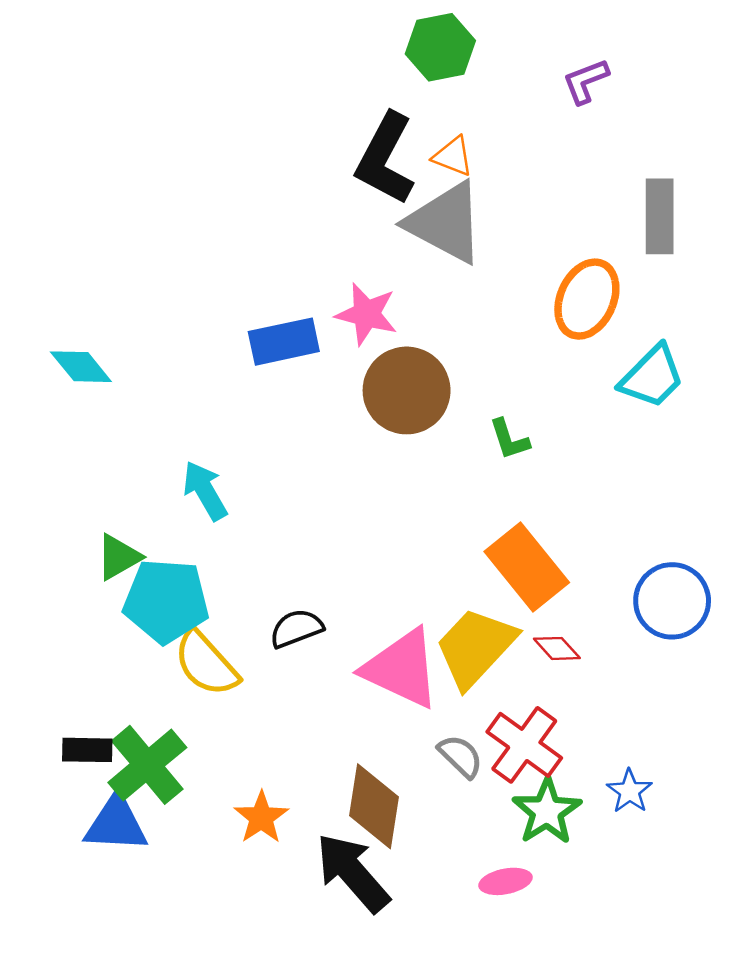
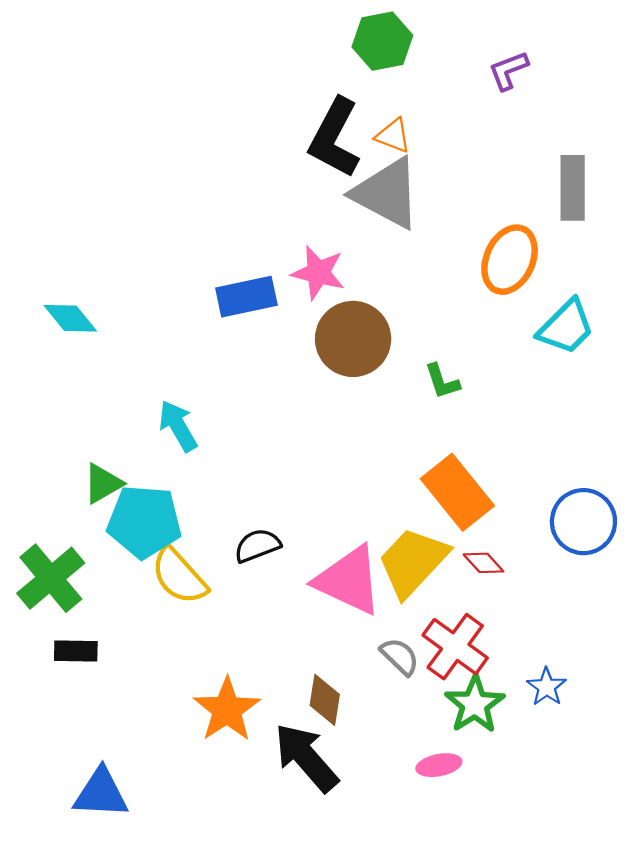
green cross: (147, 765) -> (51, 578), moved
brown diamond: (374, 806) -> (325, 700), size x0.7
orange star: (261, 818) -> (227, 710), size x1.4
blue triangle: (116, 824) -> (101, 793), moved

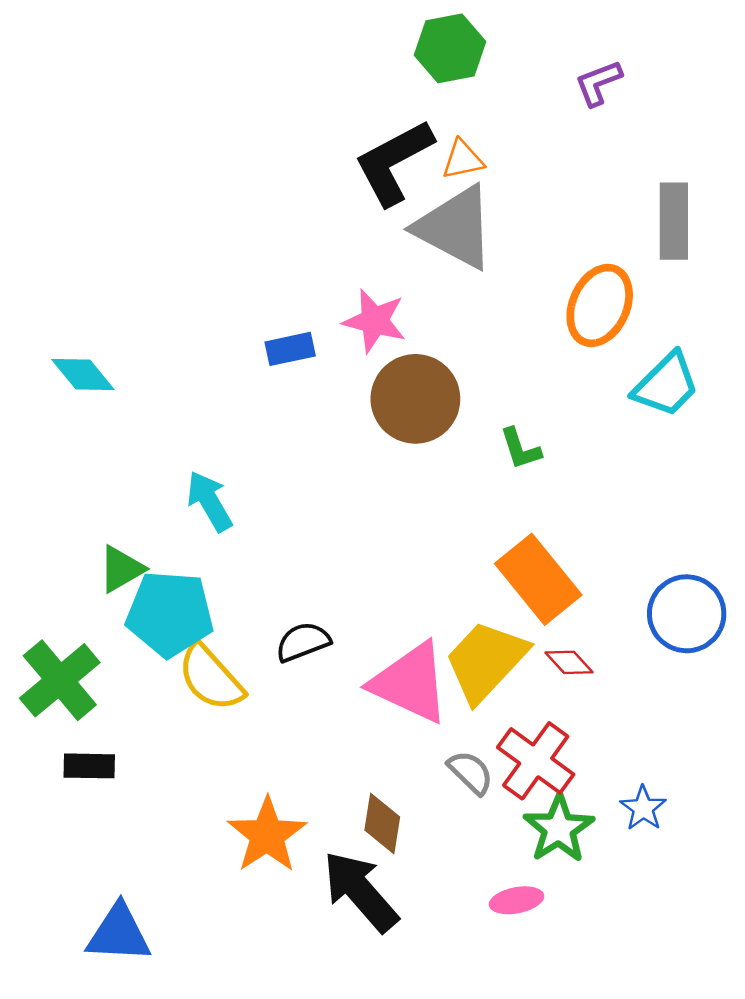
orange triangle: (393, 136) -> (463, 160), turned -33
black L-shape: (335, 138) -> (394, 162), turned 34
blue rectangle: (246, 297) -> (290, 349), size x0.7

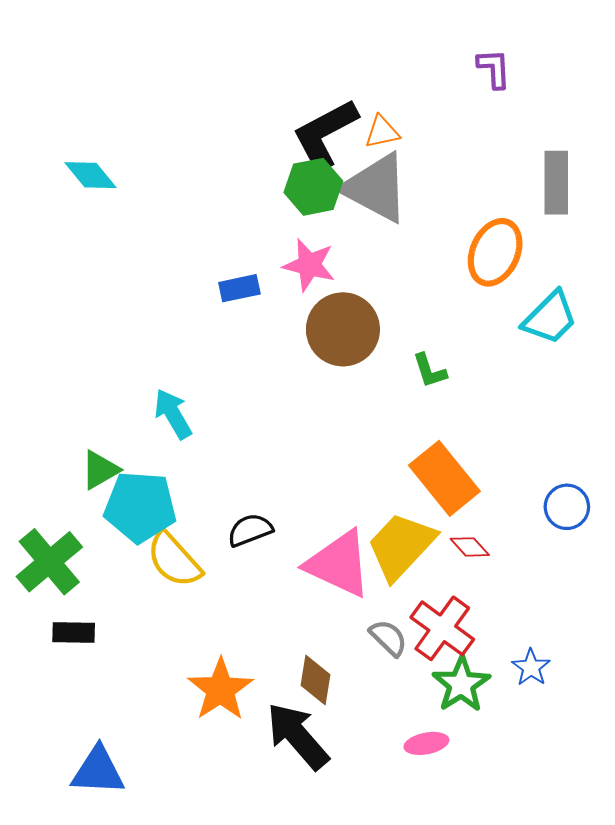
green hexagon: (450, 48) -> (313, 187), moved
purple L-shape: (598, 83) -> (494, 69), turned 108
cyan diamond: (83, 375) -> (91, 175), moved
blue circle: (687, 614) -> (567, 507), size x0.7

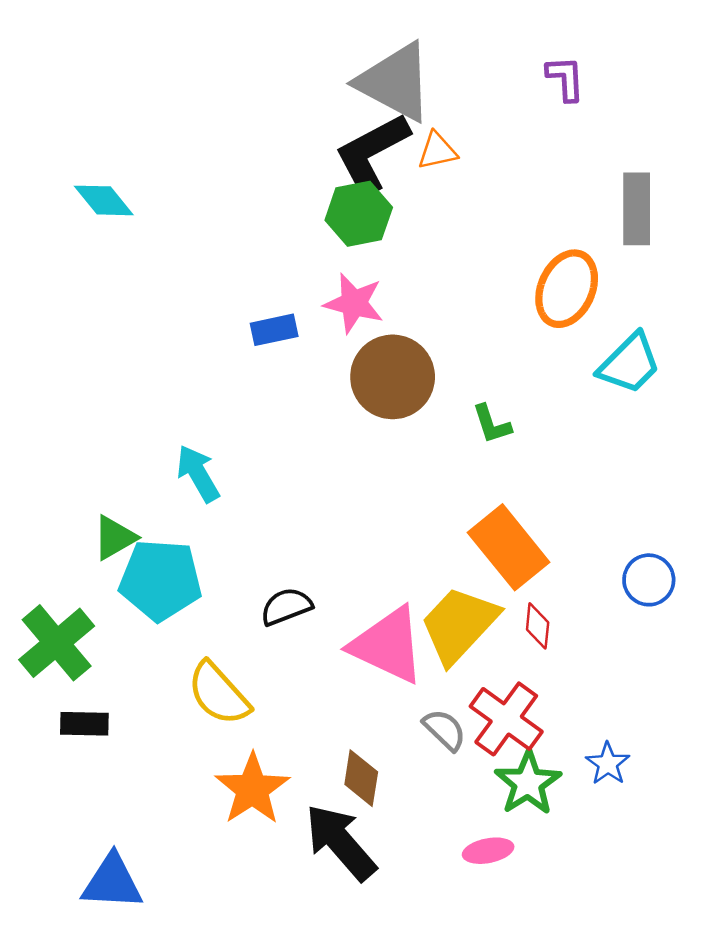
gray triangle: (376, 188) -> (395, 82), moved
red diamond: (470, 547) -> (538, 626), turned 48
yellow semicircle: (174, 560) -> (219, 694), moved

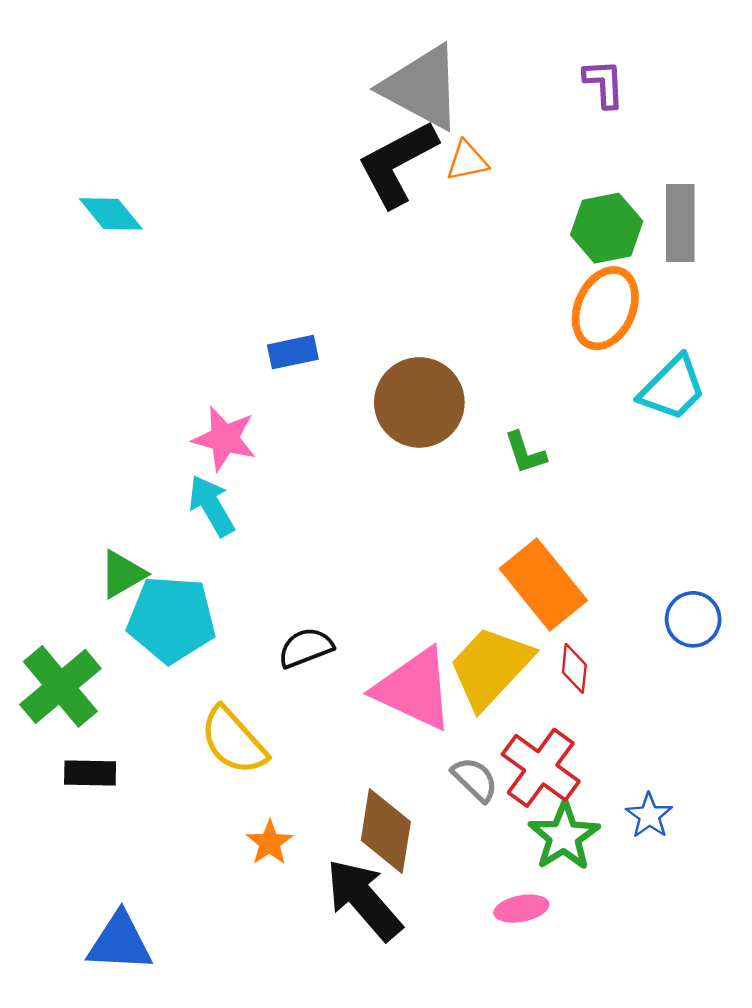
green hexagon: (359, 214) -> (607, 228), moved
pink star: (354, 303) -> (224, 439), moved
brown diamond: (361, 778) -> (386, 831), size x1.4
orange star: (252, 789) -> (270, 843), size x0.6

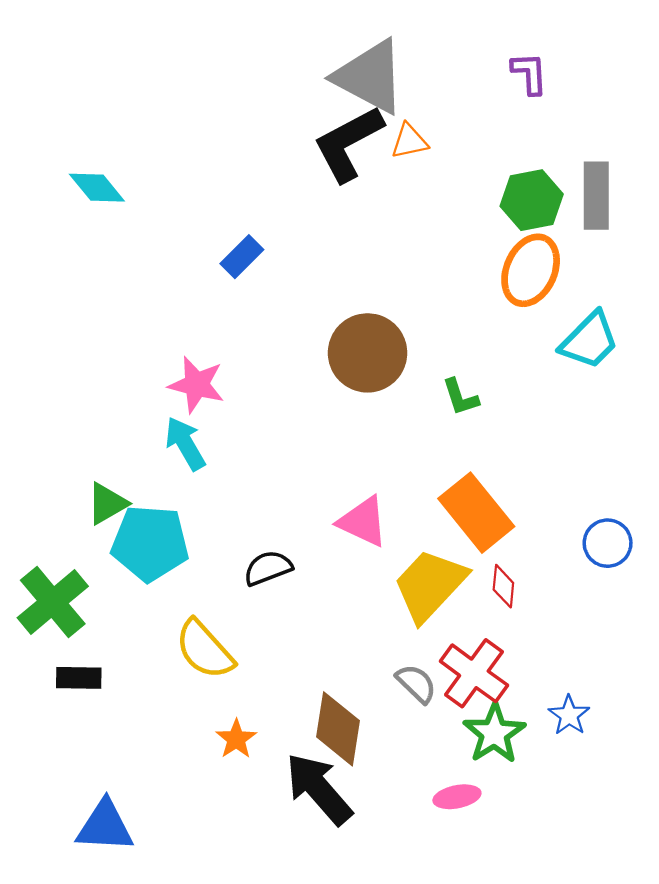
blue rectangle: (293, 352) -> (242, 257), moved, turned -33
pink triangle: (414, 689) -> (363, 522), moved, size x0.7

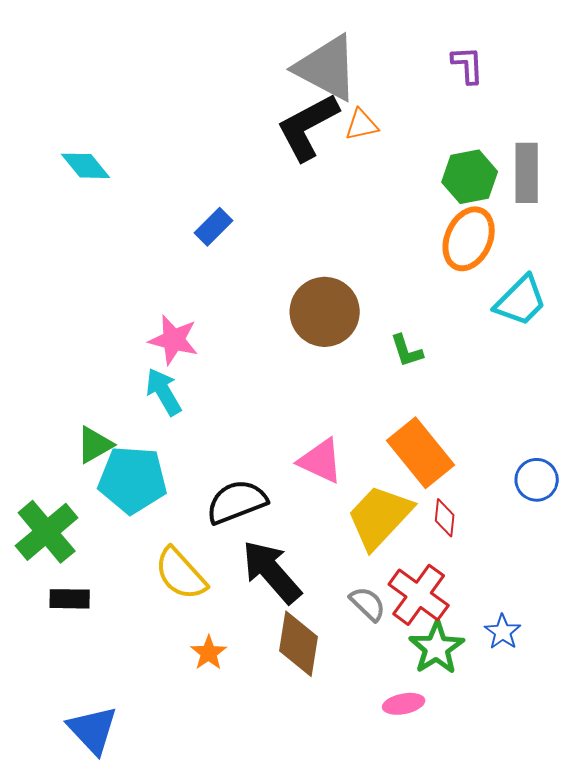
black semicircle: (268, 568) -> (237, 502), size x1.4
black arrow: (319, 789) -> (272, 572), moved
blue triangle: (105, 826) -> (93, 730), turned 44

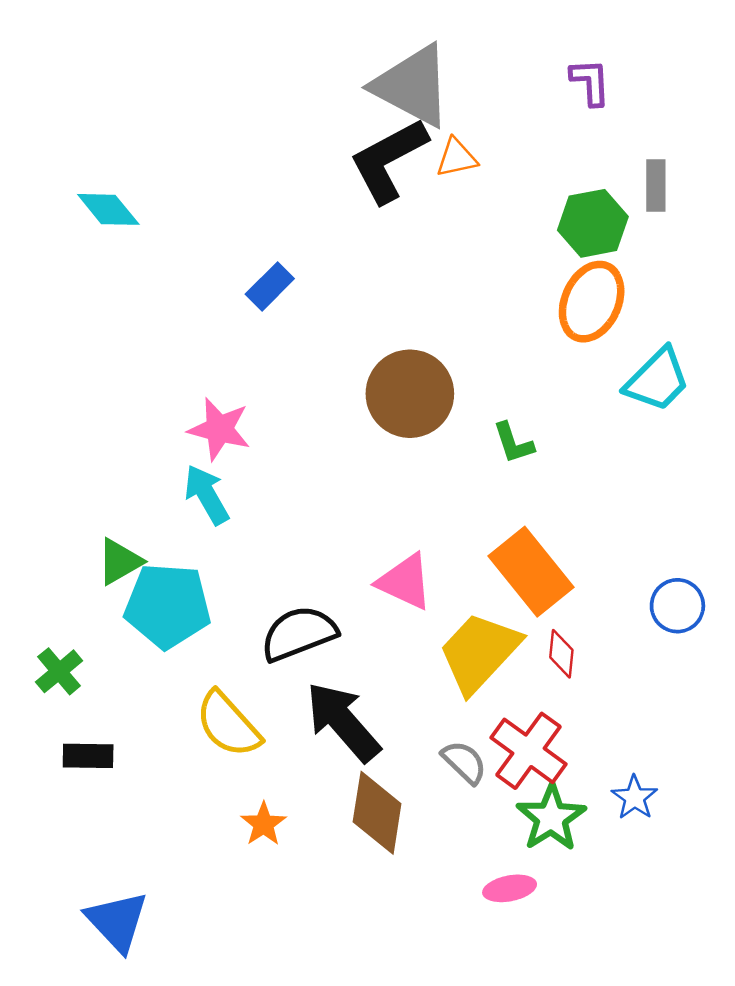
gray rectangle: (527, 173) -> (656, 186), moved, size x0.7
green cross: (47, 532) -> (59, 671), size x0.6

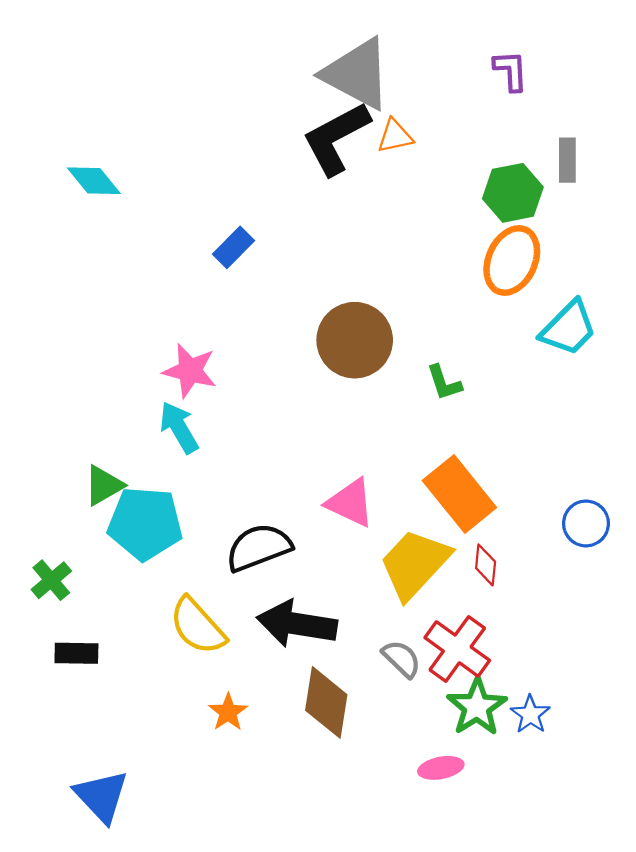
black arrow: (343, 722) -> (297, 624), turned -40
blue star: (634, 798) -> (530, 714), moved

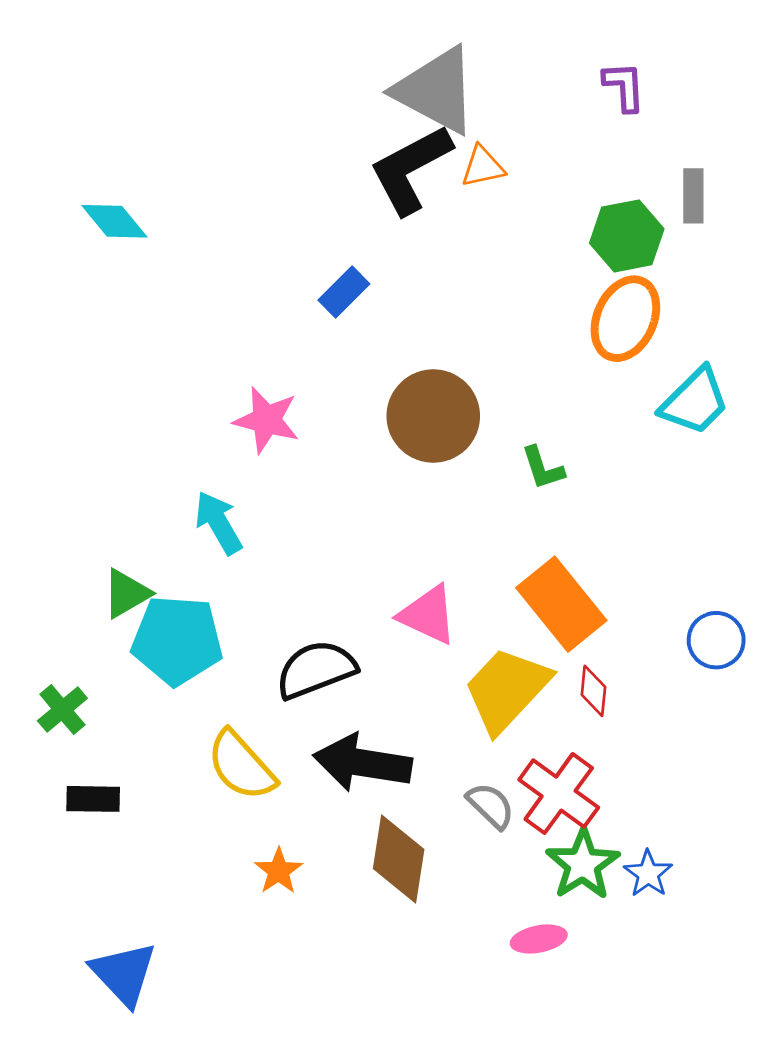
blue rectangle: (234, 247) -> (344, 292), moved
pink star: (190, 371) -> (267, 420), moved

